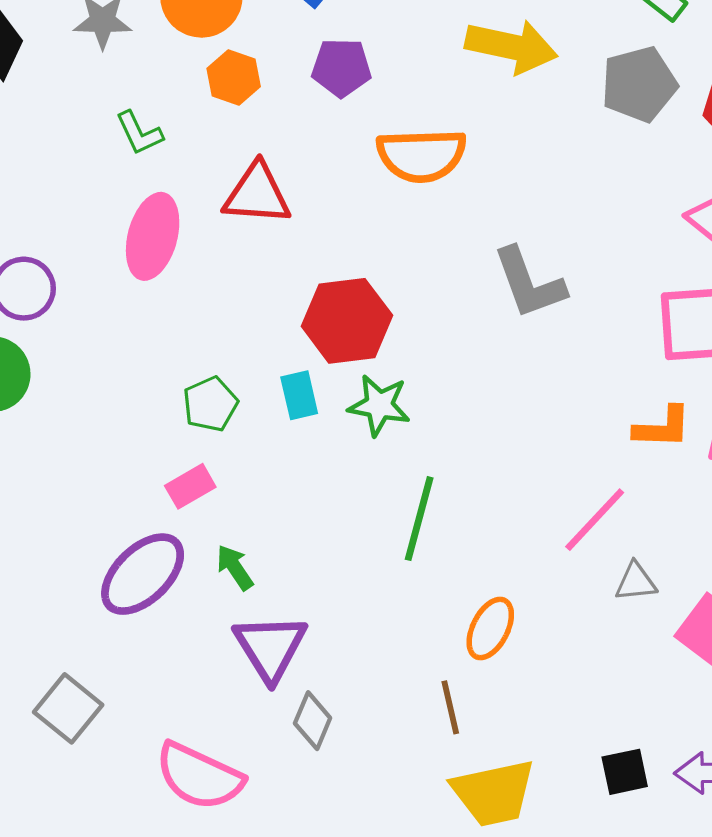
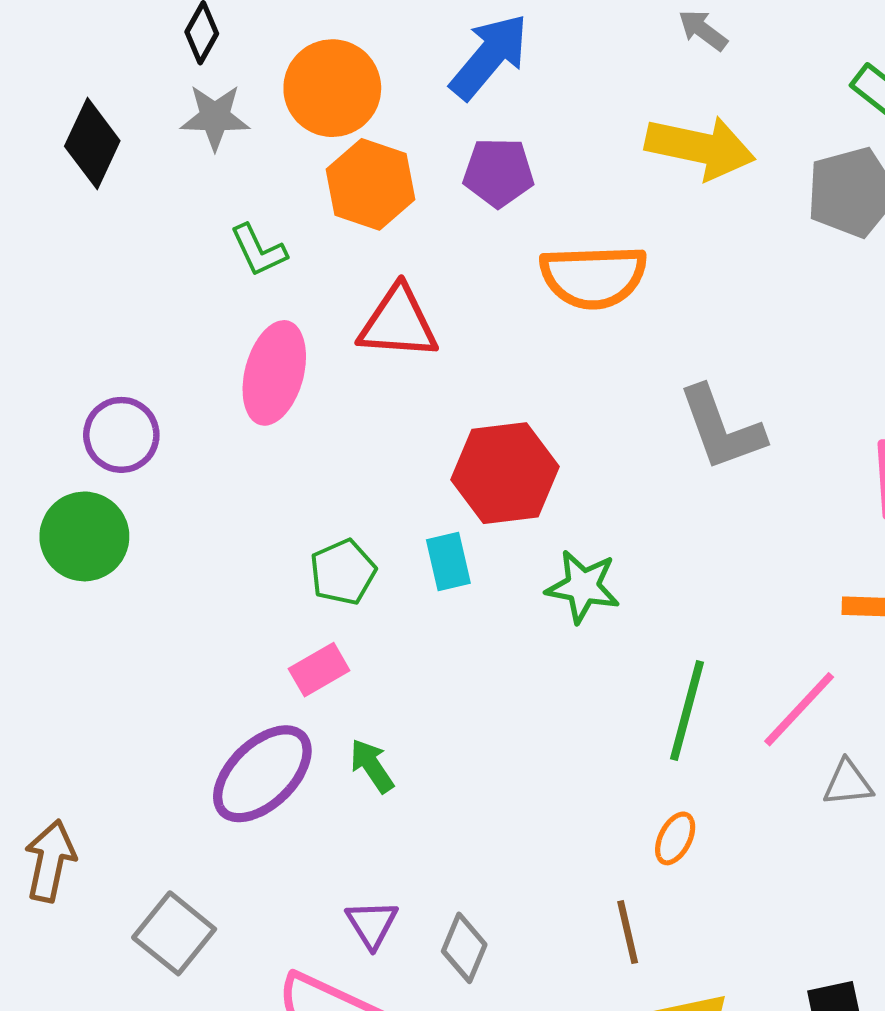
orange hexagon: (234, 78) -> (371, 184), size x1.4
green star: (379, 405) -> (583, 587), moved
green line: (419, 519) -> (687, 711), moved
orange ellipse: (490, 628) -> (675, 838), size x0.7
purple triangle: (270, 647) -> (372, 924), moved, size x0.6

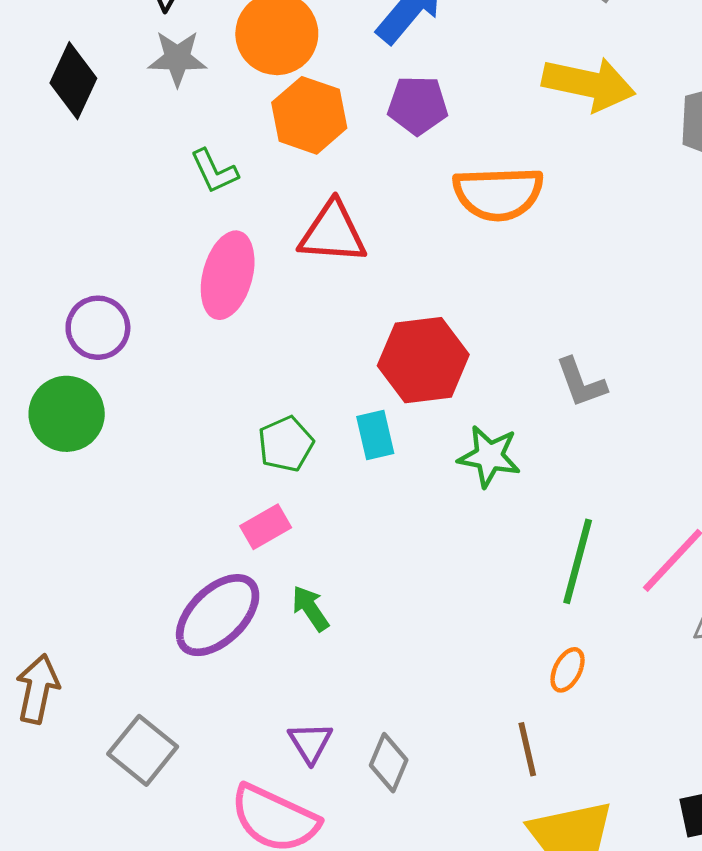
gray L-shape: (721, 428) -> (581, 383), moved, size x0.7

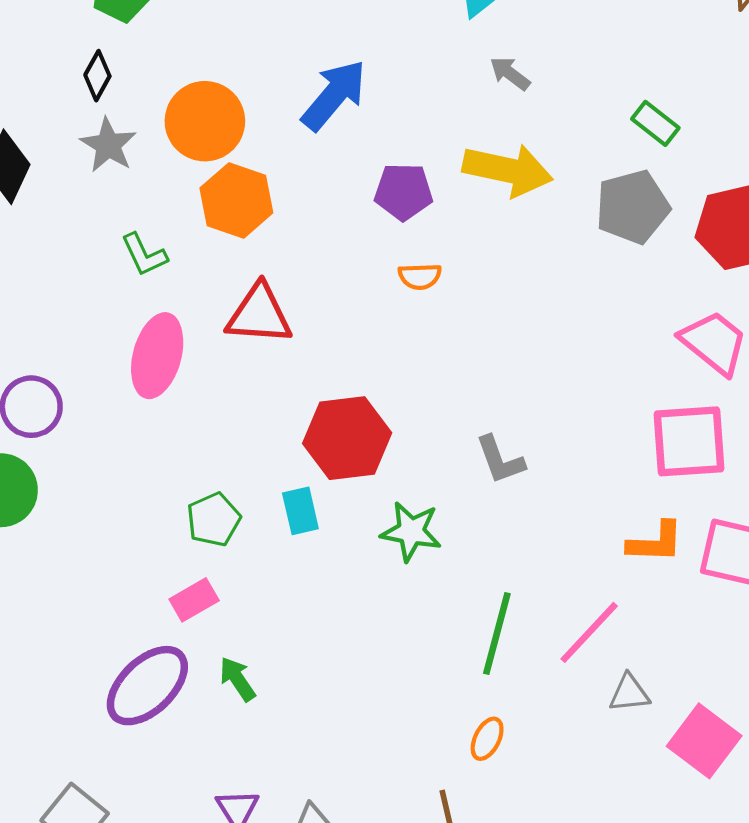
gray star: (177, 58) -> (108, 145), turned 30
purple pentagon: (418, 105) -> (404, 192), moved
orange semicircle: (498, 194) -> (420, 276), size x0.5

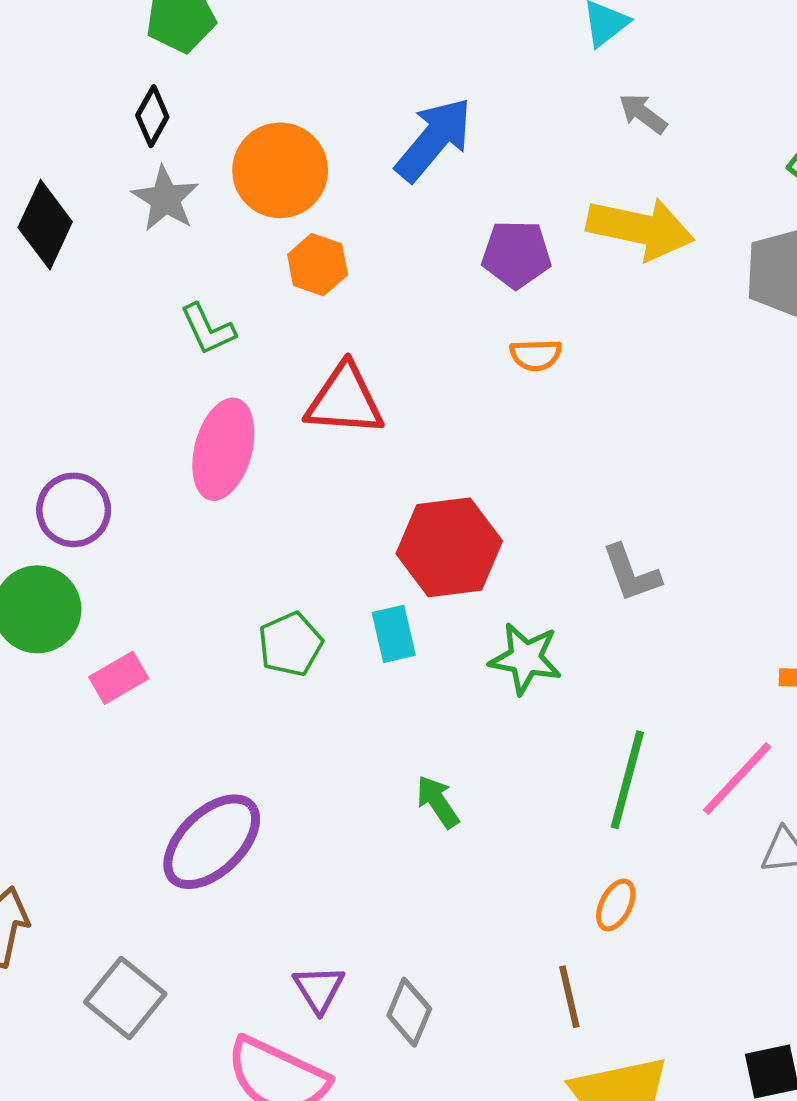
orange hexagon: (236, 200) -> (318, 265), size x0.7
pink rectangle: (194, 600) -> (119, 678), moved
green arrow: (237, 679) -> (438, 802), moved

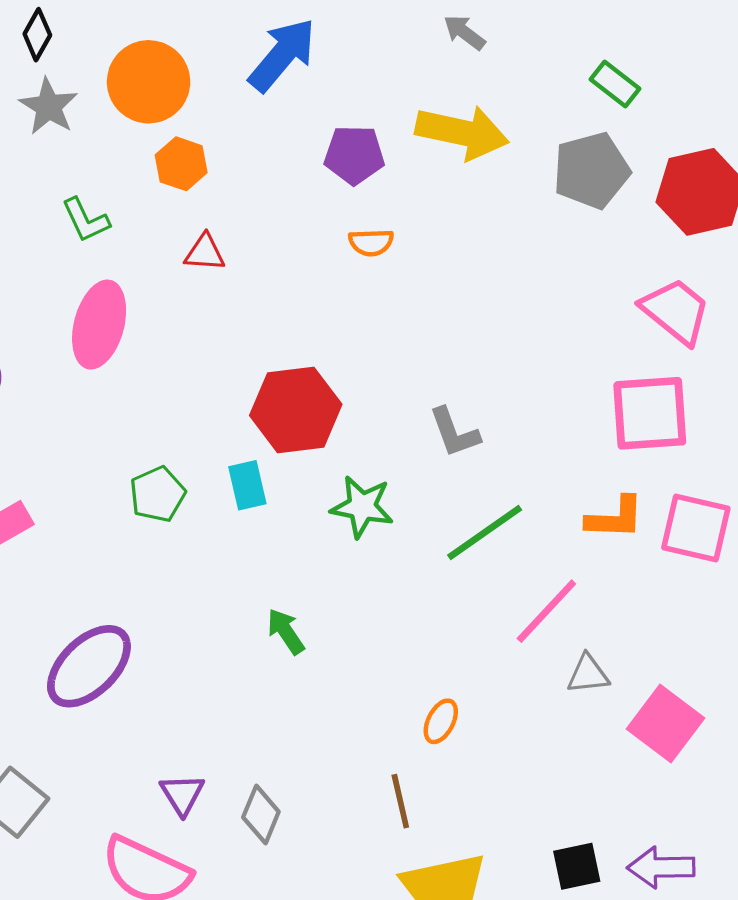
red triangle: (345, 400) -> (205, 253), moved, size x0.6
green line: (627, 780) -> (485, 532), moved, turned 40

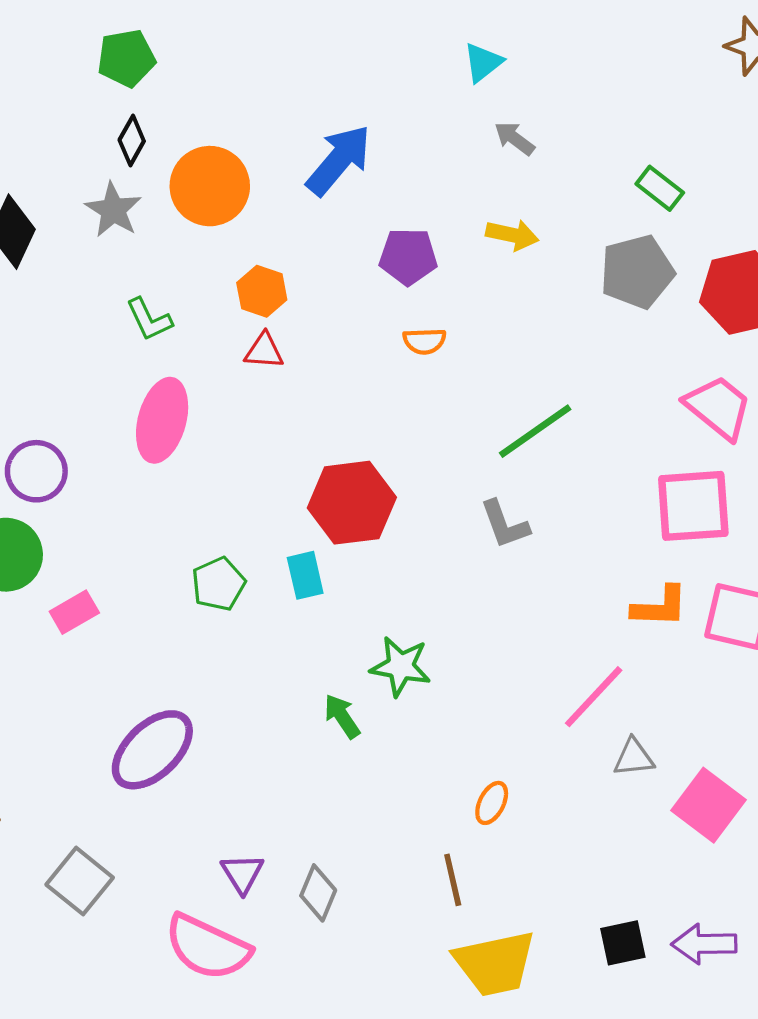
black diamond: (37, 35) -> (132, 141), moved
yellow arrow: (462, 132) -> (512, 235), size x0.6
orange hexagon: (181, 164) -> (262, 291), moved
green star: (362, 507) -> (401, 666), moved
green line: (485, 532) -> (535, 431), moved

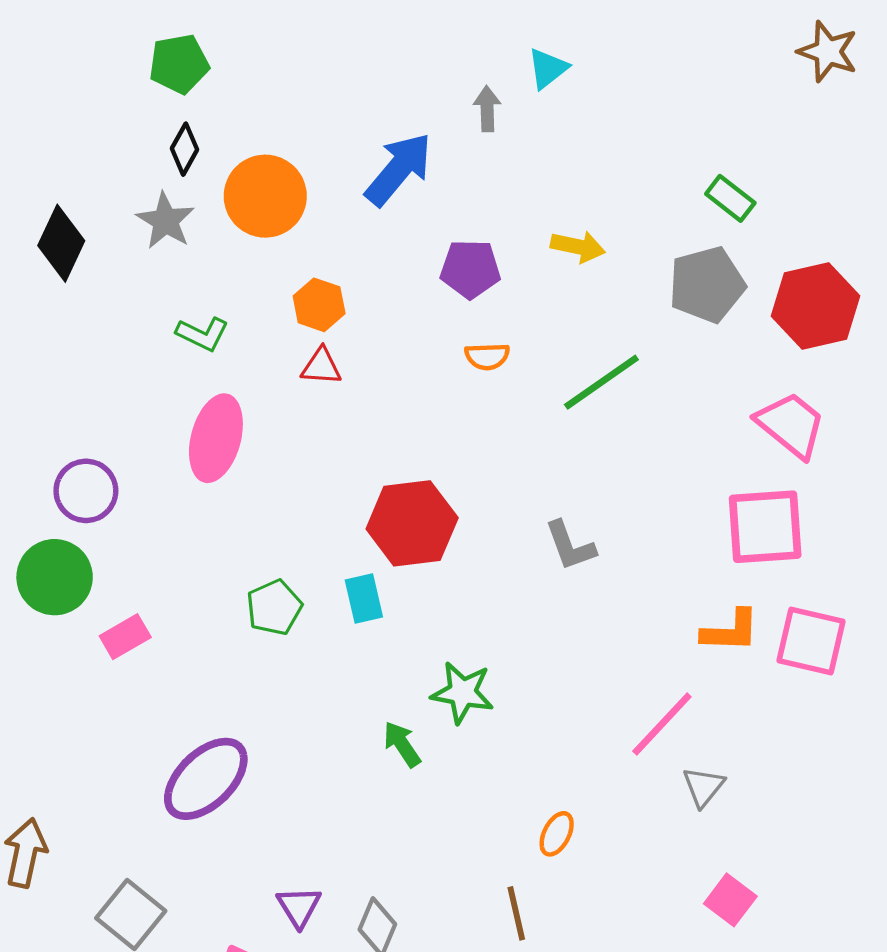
gray arrow: (514, 138) -> (487, 109), moved, turned 51
green L-shape: (149, 319) -> (202, 334), turned -39
green line: (535, 431) -> (601, 382), moved
gray triangle: (634, 757) -> (703, 787), turned -45
pink square: (709, 805) -> (730, 900), moved, size x0.7

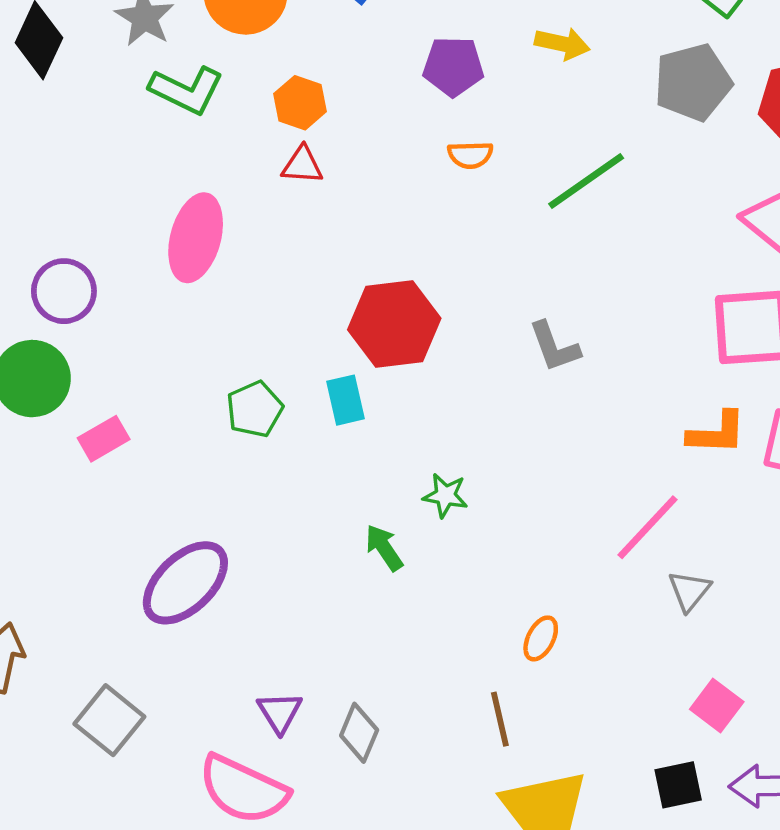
green L-shape: (202, 334) -> (187, 90), moved, size x1.4
green star: (462, 693) -> (445, 495), size x0.7

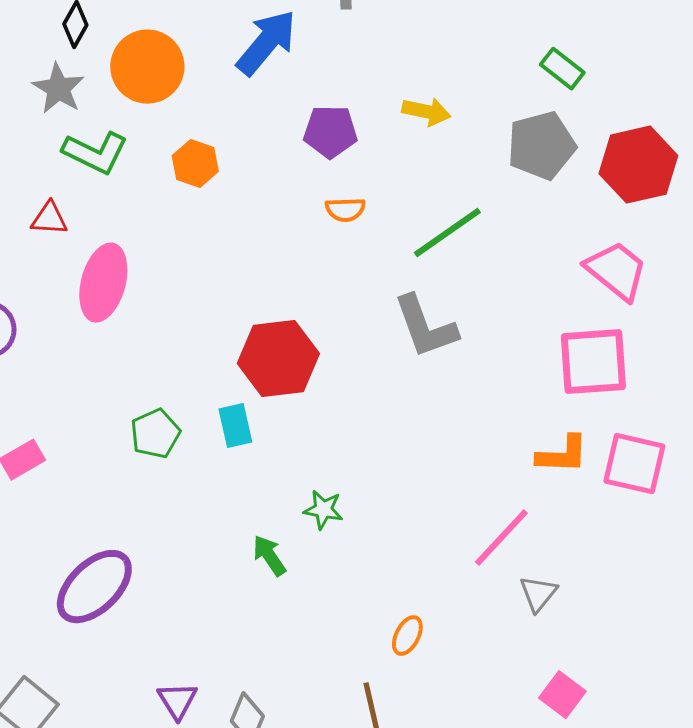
red triangle: (302, 165) -> (49, 219), moved
gray L-shape: (554, 347) -> (425, 327), moved, size x1.4

